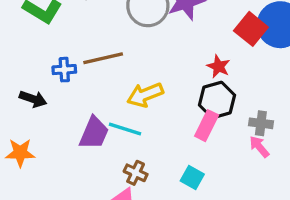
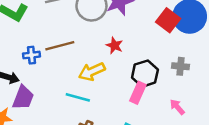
red star: (218, 66) -> (114, 45), moved
gray cross: (261, 123) -> (180, 66), moved
purple trapezoid: (94, 133) -> (23, 98), moved

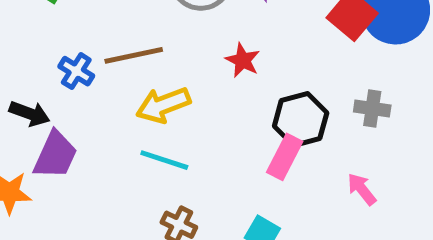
blue cross: (31, 55) -> (76, 71), turned 35
yellow arrow: (92, 72) -> (163, 105), moved

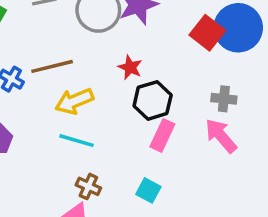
black hexagon: (301, 119) -> (153, 100), moved
pink arrow: (362, 189) -> (221, 136), moved, size x1.5

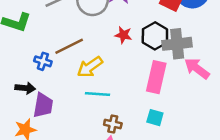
gray cross: (224, 99) -> (177, 44), moved, size x1.6
black hexagon: (153, 100) -> (155, 36), moved
pink rectangle: (162, 135) -> (156, 77), size x1.4

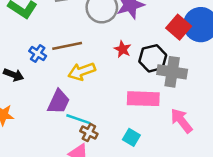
pink arrow: (197, 68) -> (181, 121), moved
pink rectangle: (156, 77) -> (143, 99), turned 64
cyan line: (97, 94) -> (78, 119), moved
purple trapezoid: (43, 105) -> (59, 102), moved

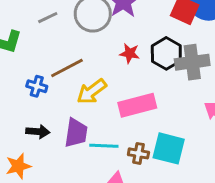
black arrow: (14, 75) -> (38, 132), moved
pink rectangle: (143, 99) -> (137, 105), moved
brown cross: (89, 133) -> (138, 153), moved
cyan square: (131, 137) -> (169, 148), size x1.6

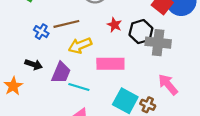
brown cross: (138, 153) -> (148, 105), moved
orange star: (18, 166) -> (13, 86), turned -30

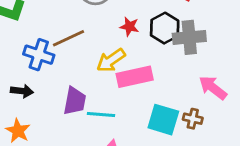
blue cross: (41, 32) -> (39, 55), size x1.5
yellow arrow: (80, 45) -> (111, 60), moved
black arrow: (34, 65) -> (22, 91), moved

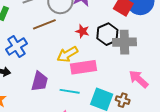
brown line: (68, 38) -> (44, 24), moved
blue cross: (39, 55) -> (16, 46), turned 35
cyan line: (101, 114) -> (70, 91), moved

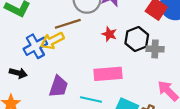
gray cross: (124, 42) -> (155, 49), size x0.7
yellow arrow: (67, 54) -> (52, 41), moved

